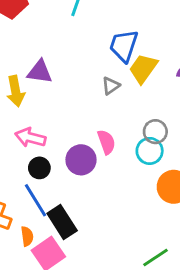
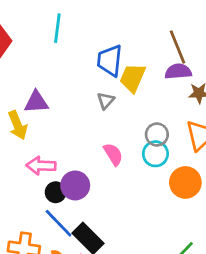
purple circle: (81, 160) -> (75, 185), moved

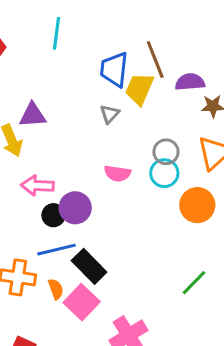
brown line: (178, 47) -> (155, 59), moved
pink semicircle: (113, 154) -> (117, 173), turned 130
blue line: (59, 223) -> (57, 250), turned -60

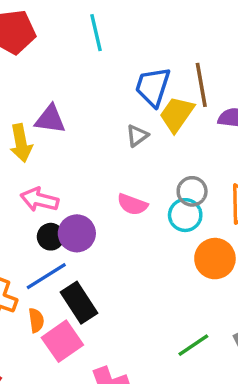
cyan line: (56, 33) -> (96, 33), turned -32
blue line: (57, 250) -> (46, 276), turned -30

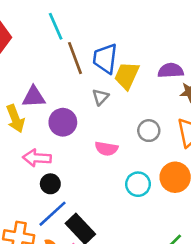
brown line: (201, 85) -> (75, 58), moved
cyan circle: (185, 215) -> (138, 184), moved
purple circle: (77, 233) -> (63, 122), moved

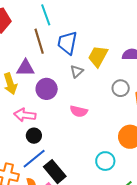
brown line: (75, 58) -> (39, 41), moved
blue trapezoid: (105, 58) -> (67, 43), moved
gray circle: (149, 131) -> (121, 88), moved
cyan circle: (138, 184) -> (105, 161), moved

